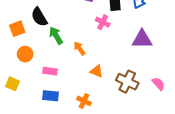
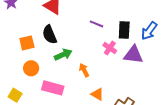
green arrow: (56, 35) -> (63, 55), turned 90
purple triangle: (142, 39) -> (133, 55), moved
pink rectangle: (50, 71) -> (53, 88), size x1.5

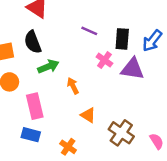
pink rectangle: (53, 88) -> (35, 106), turned 60

